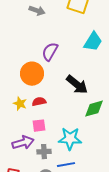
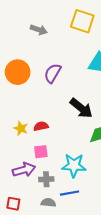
orange circle: (32, 74) -> (18, 72), moved

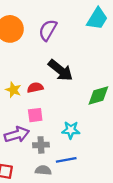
black arrow: (81, 108) -> (60, 70), moved
cyan star: (74, 165) -> (71, 130), size x0.7

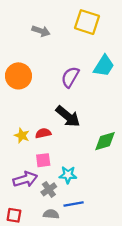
purple semicircle: (48, 30) -> (70, 77), moved
cyan star: (71, 130) -> (68, 175), moved
gray cross: (41, 145) -> (49, 189), turned -32

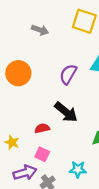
yellow star: (22, 135) -> (12, 142), moved
pink square: (43, 160) -> (42, 154), turned 32
cyan star: (68, 175) -> (78, 169), moved

